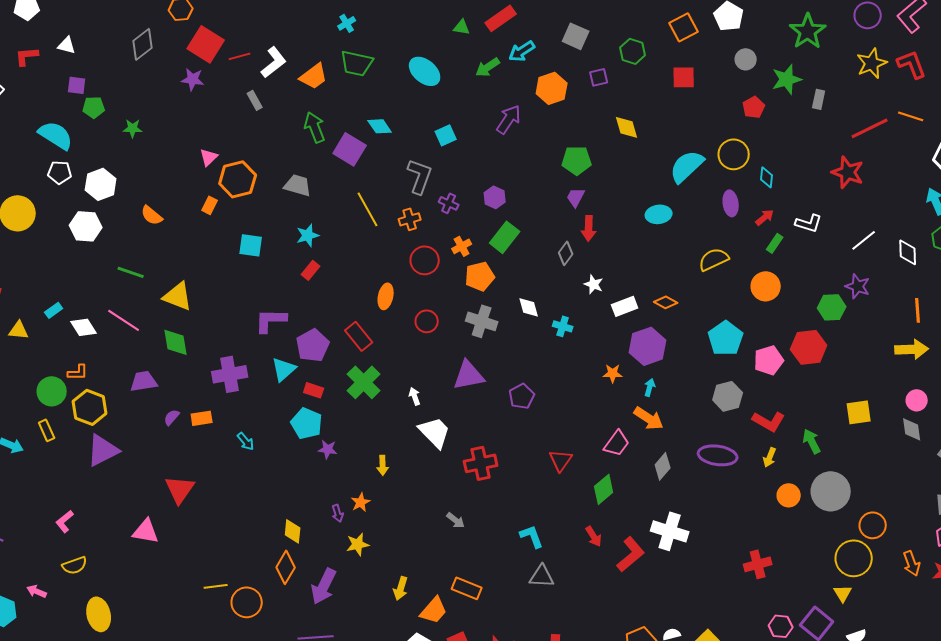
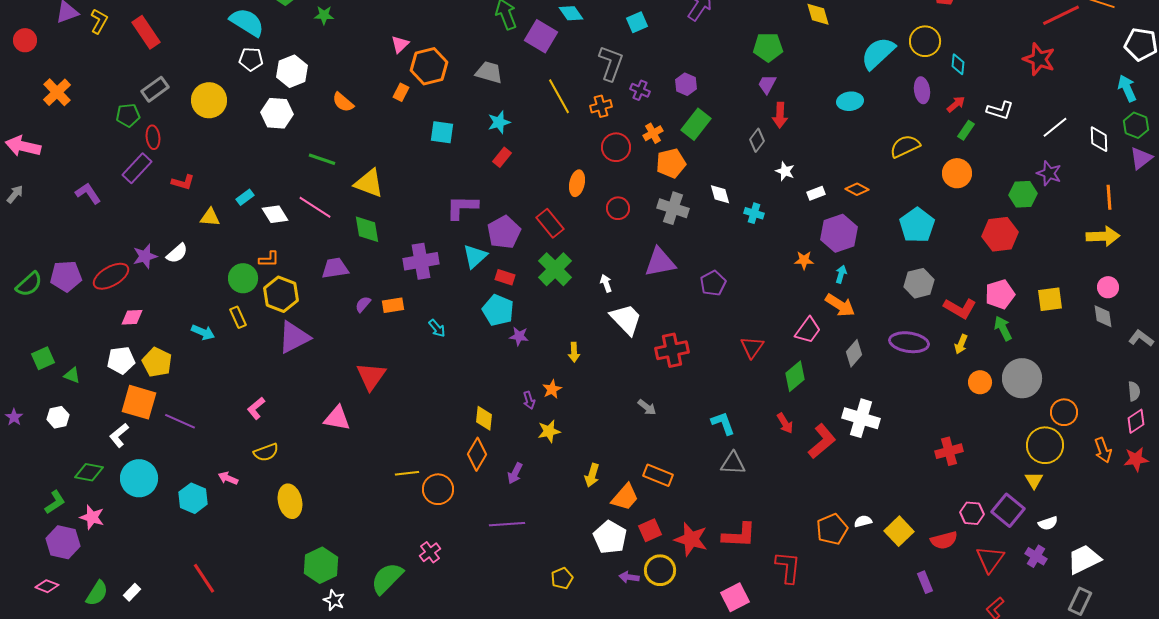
white rectangle: (625, 306) -> (816, 193), size x0.7
pink pentagon: (769, 360) -> (1000, 294), moved
purple arrow: (324, 586) -> (515, 473), size x0.6

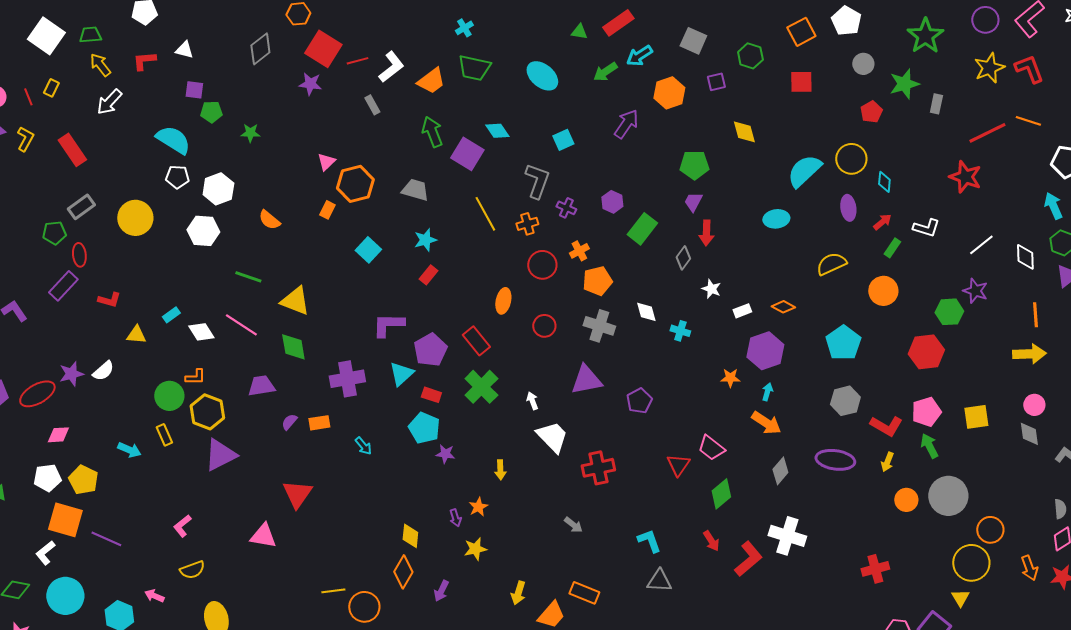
green rectangle: (696, 124) -> (642, 229), moved
cyan square: (442, 132) -> (368, 250), turned 35
pink trapezoid: (808, 330) -> (711, 448), moved, turned 92

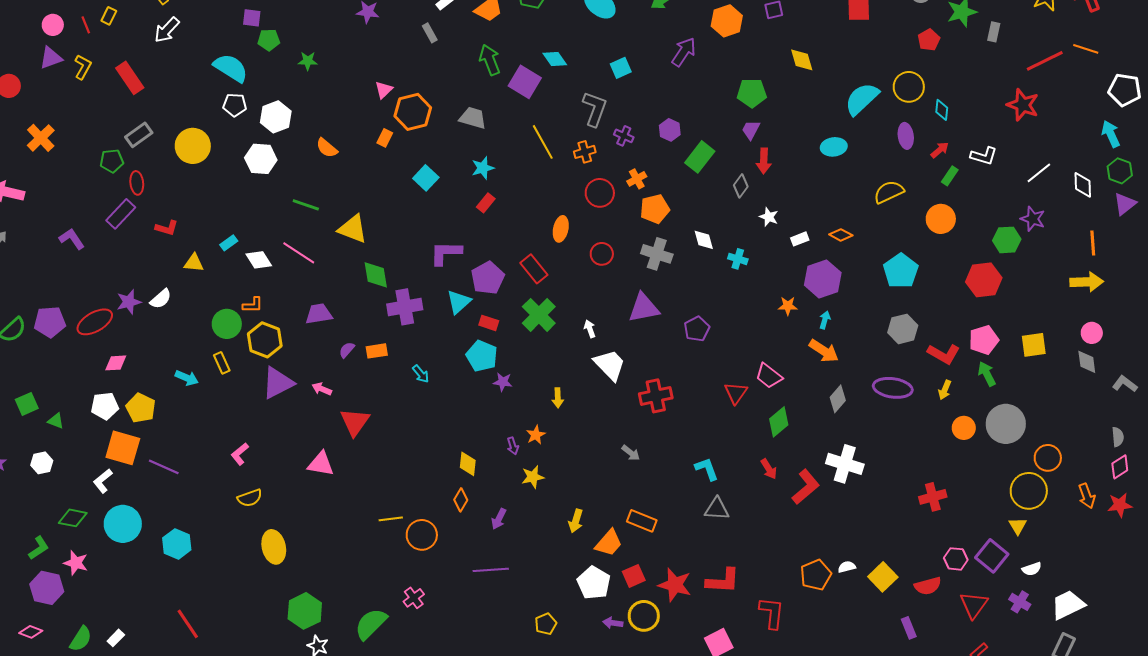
green diamond: (293, 347) -> (376, 275), moved
orange diamond: (403, 572) -> (461, 500), size x0.7
pink arrow: (154, 596) -> (322, 389), moved

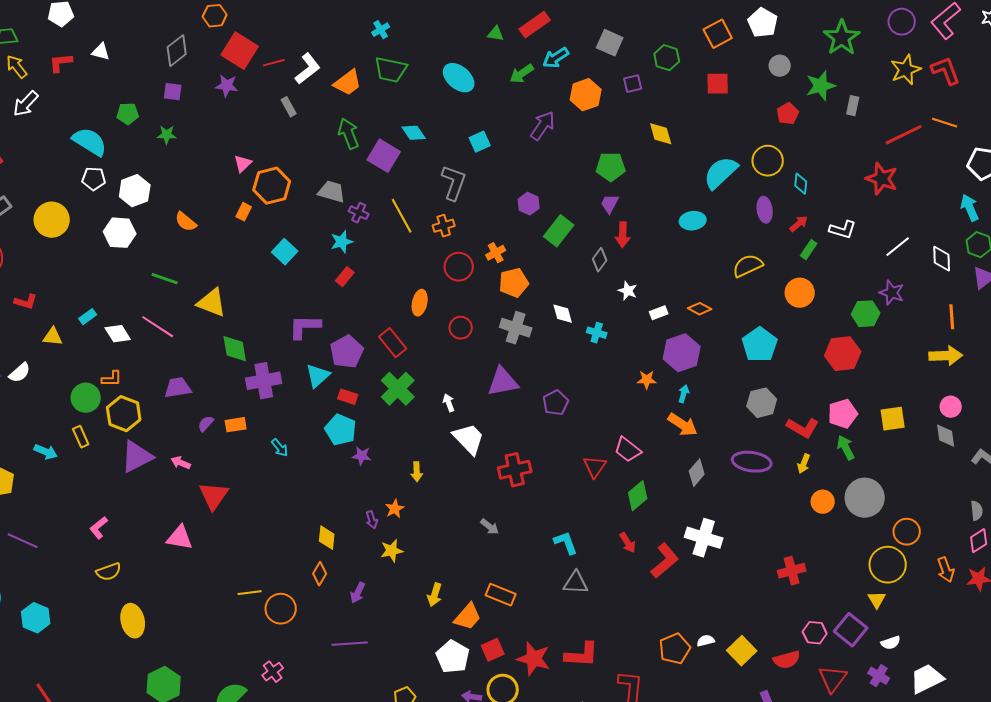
purple square: (252, 18) -> (173, 92), moved
purple cross: (624, 136) -> (359, 213), moved

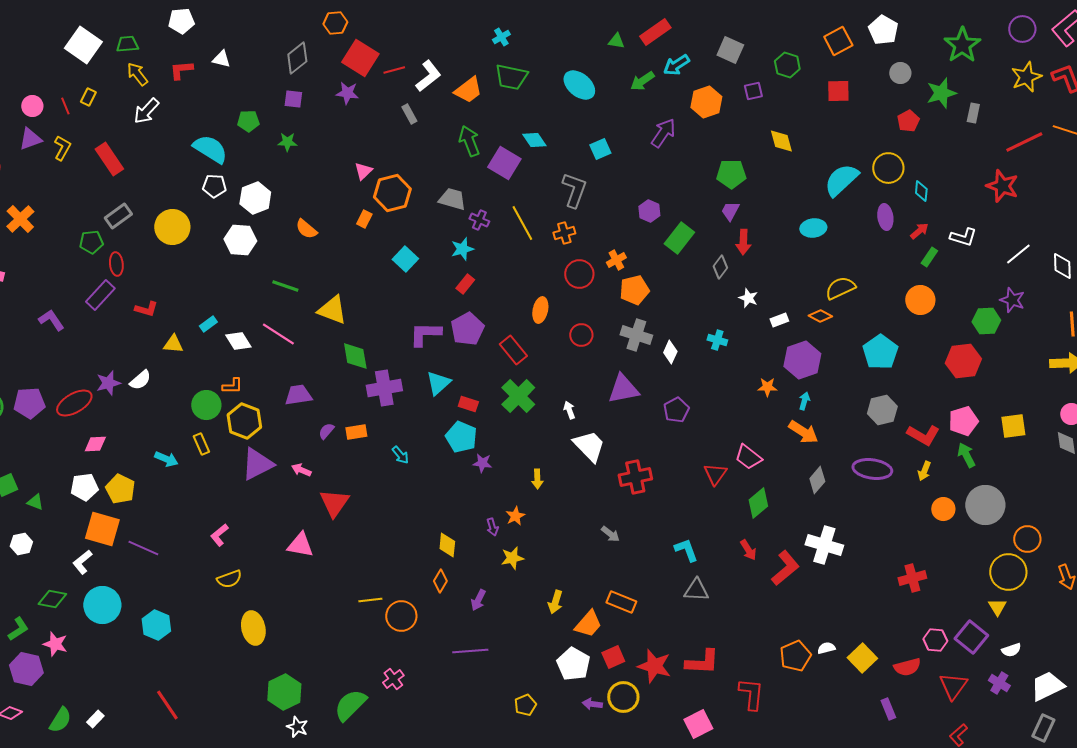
yellow semicircle: (748, 266) -> (840, 288), moved
white diamond: (563, 314) -> (670, 352), moved, turned 40
purple pentagon: (347, 352) -> (467, 329), moved

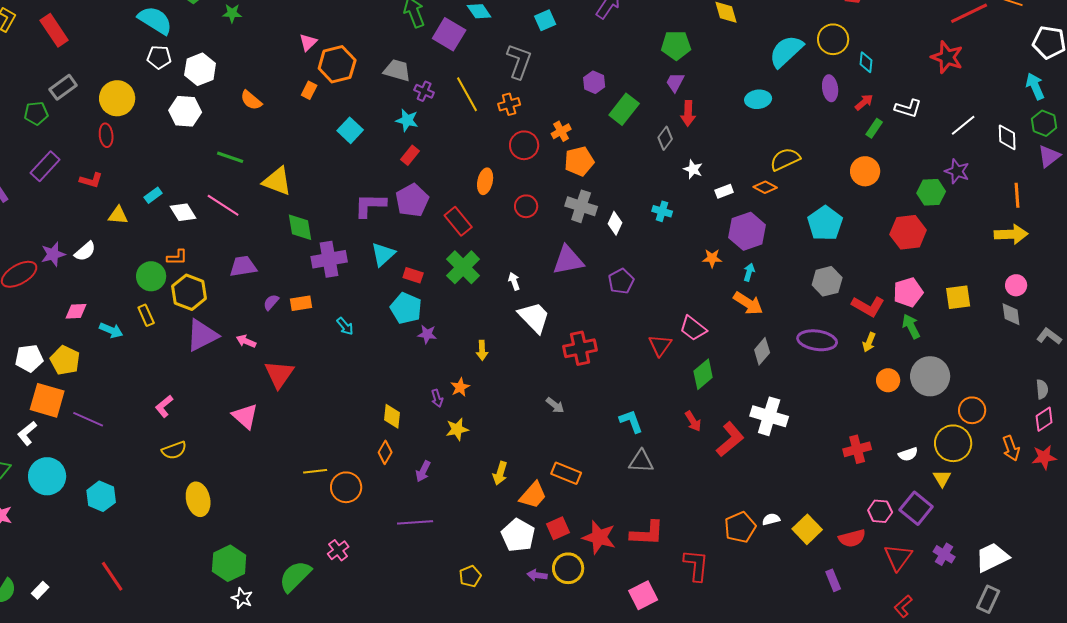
cyan star: (462, 249) -> (407, 120), turned 30
red ellipse: (116, 264) -> (106, 135), moved
pink diamond: (95, 444) -> (76, 311), moved
pink triangle: (300, 545) -> (245, 416), turned 32
white semicircle: (1011, 650) -> (908, 454), moved

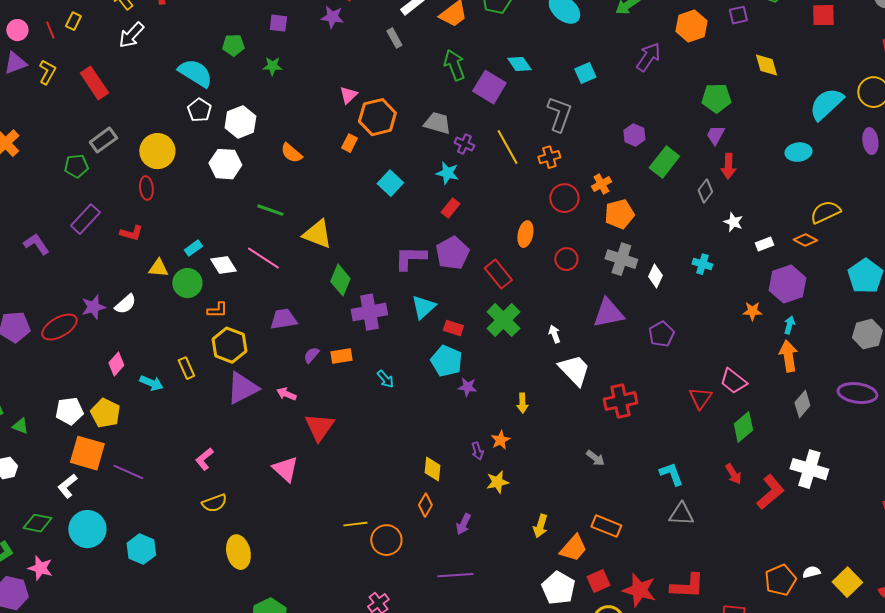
white pentagon: (159, 57) -> (199, 110), turned 30
green diamond: (300, 227) -> (340, 280), turned 32
green circle: (151, 276) -> (187, 283), moved
orange arrow: (748, 303) -> (788, 356), turned -132
pink diamond: (76, 311) -> (116, 364), turned -45

